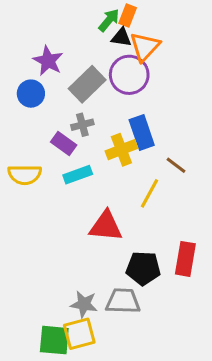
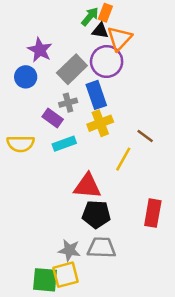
blue rectangle: (142, 133) -> (96, 95), moved
black pentagon: (143, 268) -> (96, 214), moved

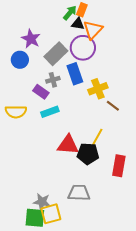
yellow cross: (100, 123) -> (98, 89), moved
yellow line: (123, 159) -> (97, 138), moved
black pentagon: (96, 214) -> (88, 154), moved
gray star: (69, 250) -> (42, 202), moved

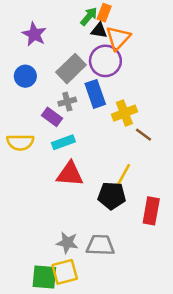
purple star: (31, 39) -> (34, 34), moved
red triangle: (68, 145) -> (70, 174), moved
gray star: (42, 202) -> (67, 243), moved

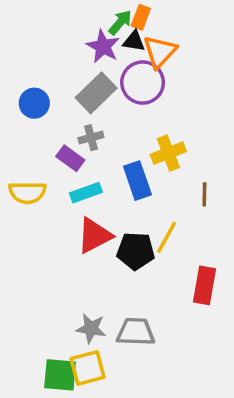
purple star: (34, 34) -> (103, 46), moved
blue rectangle: (95, 94) -> (137, 181), moved
brown line: (144, 135) -> (204, 194), moved, turned 54
red triangle: (70, 174) -> (94, 236), turned -32
black pentagon: (112, 196) -> (136, 251), moved

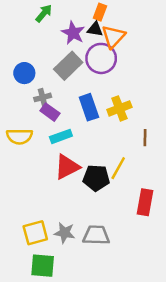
green arrow: (120, 22) -> (44, 13), moved
gray cross: (91, 138) -> (43, 97), moved
blue rectangle: (137, 181) -> (89, 107), moved
yellow square: (88, 368) -> (35, 233), moved

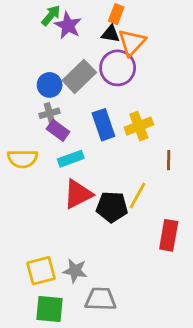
purple star: (73, 33) -> (68, 25), moved
blue circle: (24, 73) -> (50, 85), moved
gray trapezoid: (96, 235) -> (101, 299), moved

